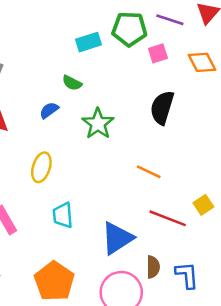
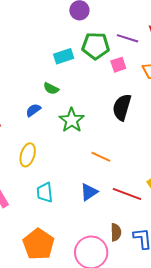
orange line: (149, 172) -> (101, 157), moved
blue triangle: (117, 238) -> (89, 192), moved, size x0.7

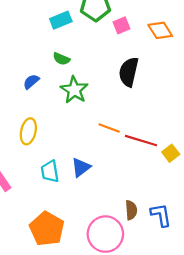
green semicircle: (51, 88) -> (61, 59), moved
blue triangle: (89, 192) -> (81, 167), moved
red line: (127, 194) -> (141, 141), moved

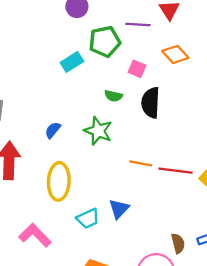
pink square: (122, 25) -> (137, 69), moved, turned -35
green semicircle: (61, 59) -> (113, 96), moved
yellow ellipse: (28, 131) -> (59, 181), size x1.4
cyan trapezoid: (50, 171) -> (88, 218), turned -95

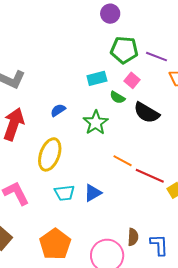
purple line: (138, 25) -> (157, 57), moved
cyan rectangle: (72, 62) -> (97, 78), moved
pink square: (137, 69) -> (132, 80), moved
black semicircle: (151, 103) -> (147, 113), turned -80

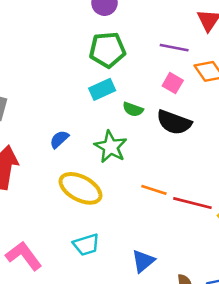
green pentagon: (124, 50) -> (107, 50), moved
pink square: (132, 80) -> (173, 83), moved
yellow ellipse: (50, 154) -> (80, 188), moved, turned -72
blue triangle: (93, 193) -> (143, 261), moved

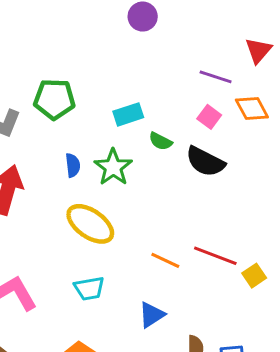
green pentagon: (107, 50) -> (54, 99), moved
blue semicircle: (59, 139) -> (73, 165), turned 120
green star: (111, 147) -> (113, 167), moved
orange line: (154, 190) -> (165, 260), moved

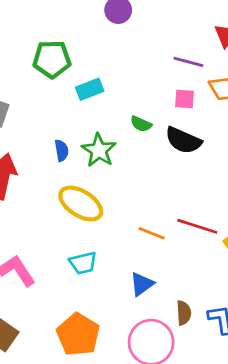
green pentagon: (54, 99) -> (52, 59), moved
cyan rectangle: (128, 114) -> (90, 89), moved
pink square: (209, 117) -> (185, 99), turned -30

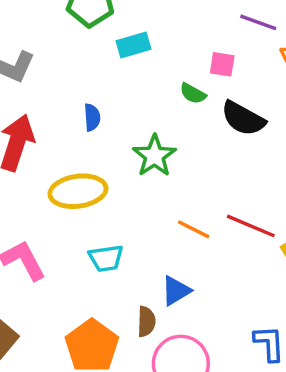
pink square: (185, 99) -> (222, 64), moved
green star: (99, 150) -> (154, 156), moved
yellow ellipse: (81, 204) -> (78, 191), moved, turned -45
brown semicircle: (184, 313) -> (146, 322), moved

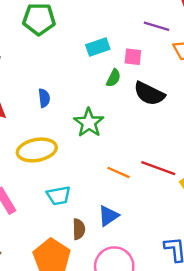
cyan rectangle: (133, 45) -> (98, 47), moved
green semicircle: (193, 93) -> (113, 78), turned -90
brown semicircle: (146, 322) -> (79, 229), moved

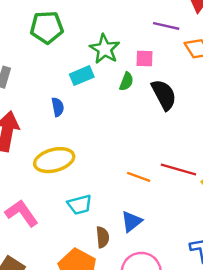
cyan rectangle: (98, 47) -> (82, 76), moved
black semicircle: (149, 94) -> (164, 95), turned -140
green star: (89, 123) -> (105, 49), moved

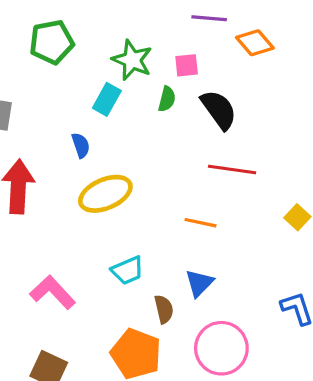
cyan rectangle: (82, 76) -> (107, 99), turned -30
yellow ellipse: (54, 160) -> (105, 194), moved
red line: (178, 169) -> (232, 170), moved

